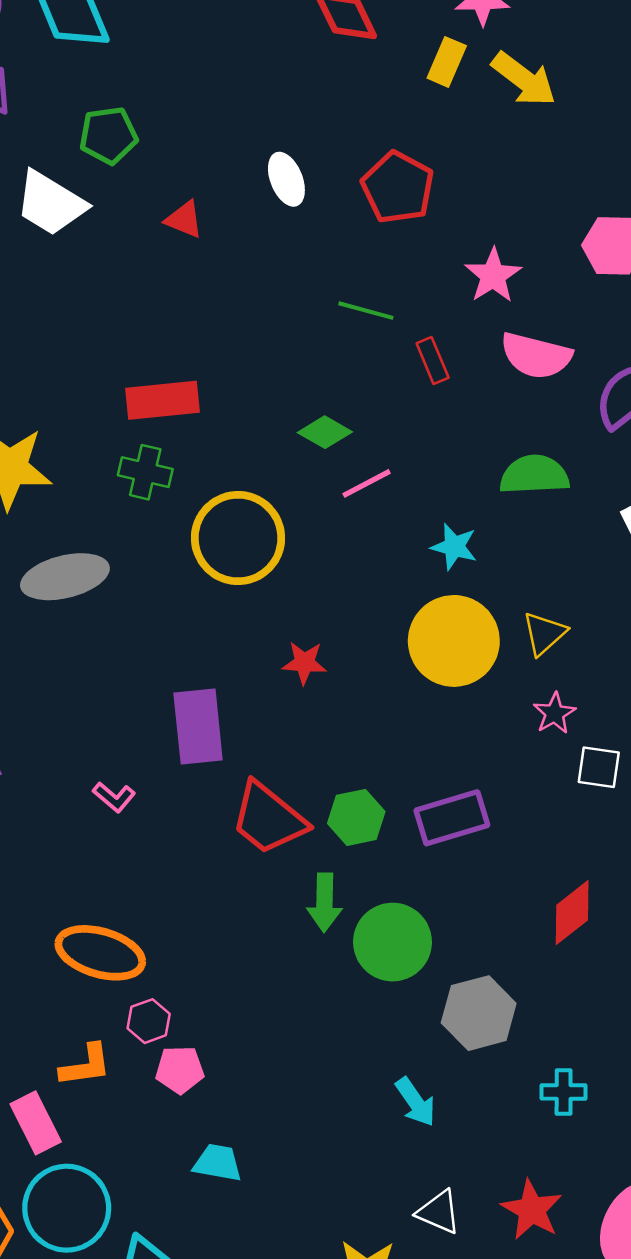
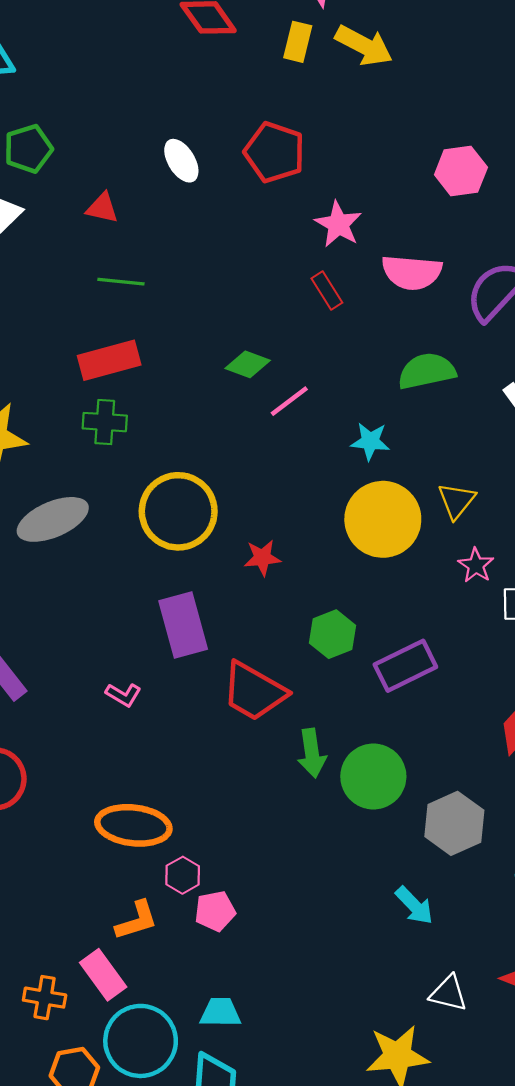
pink star: (493, 276) -> (338, 224), moved
green line: (366, 311) -> (121, 282), moved
yellow circle: (238, 538) -> (178, 511), moved
green hexagon: (356, 817) -> (333, 634), moved
cyan trapezoid: (217, 1163) -> (220, 1012), moved

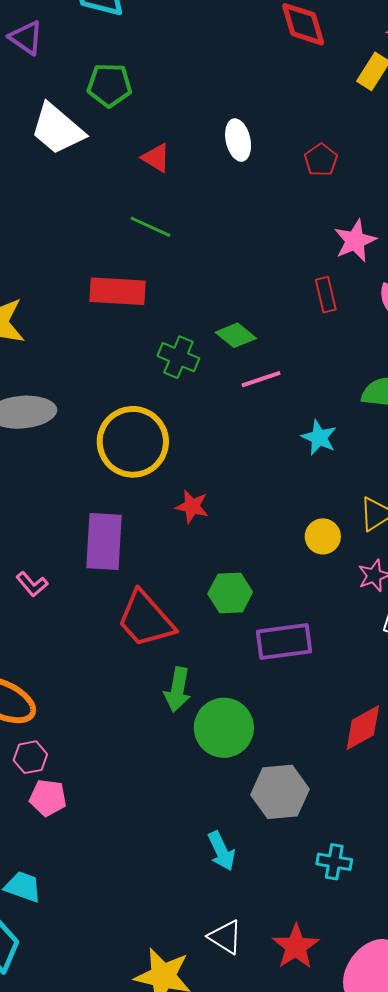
red pentagon: (274, 152) -> (321, 160), size x0.6
green cross: (105, 422) -> (178, 357), moved
yellow circle: (383, 519) -> (323, 536), moved, size x0.5

